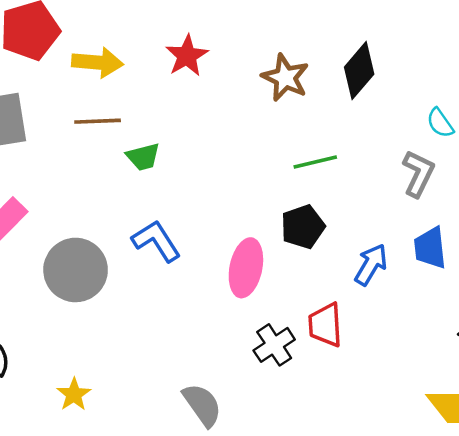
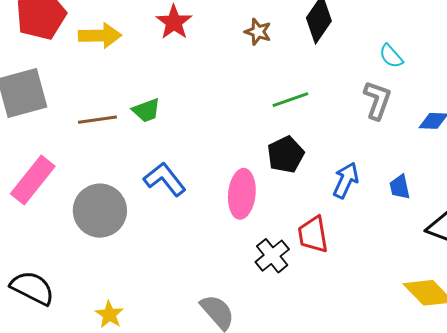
brown star: (285, 78) -> (258, 32), size x0.7
brown line: (98, 121) -> (97, 120), moved
blue trapezoid: (430, 248) -> (400, 187), moved, size x0.7

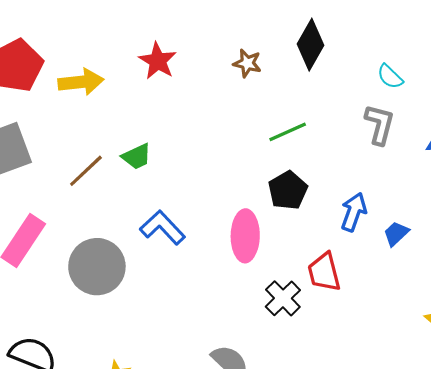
brown line: (97, 120) -> (86, 171), turned -30
blue trapezoid: (400, 187) -> (396, 234), moved, turned 64

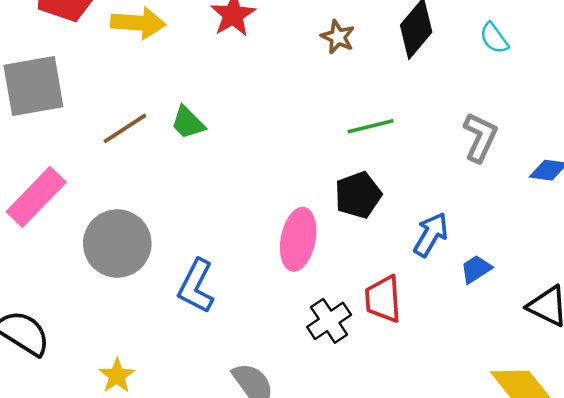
cyan semicircle: (390, 77) -> (494, 38), moved
green trapezoid: (137, 157) -> (188, 123), turned 60
blue L-shape: (162, 228) -> (196, 286), moved, turned -120

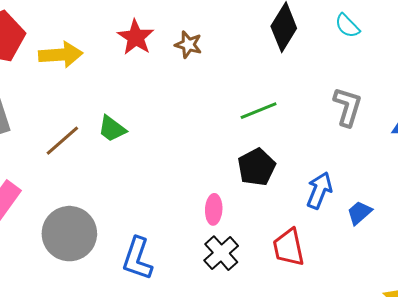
brown star: (338, 37) -> (188, 45), moved
pink ellipse: (298, 239) -> (214, 209), size x0.6
black cross: (329, 321) -> (221, 253), moved

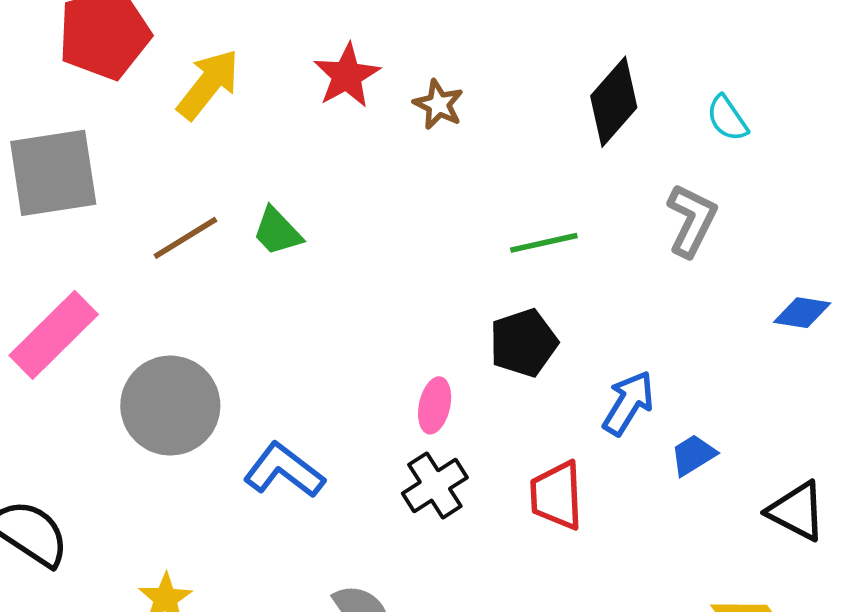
yellow arrow: (61, 55) -> (208, 84), turned -57
gray L-shape: (348, 107) -> (692, 220), moved
blue L-shape: (137, 259) -> (284, 470), turned 99

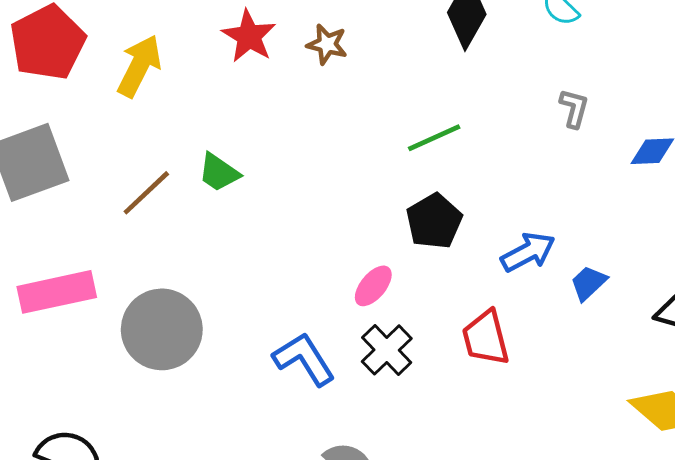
gray L-shape: (692, 220) -> (574, 108), moved, size x0.7
pink rectangle: (54, 335) -> (57, 292), turned 44
blue arrow: (628, 403) -> (528, 252), turned 42
pink ellipse: (435, 405) -> (373, 286), turned 39
blue L-shape: (284, 470) -> (304, 359), moved, turned 32

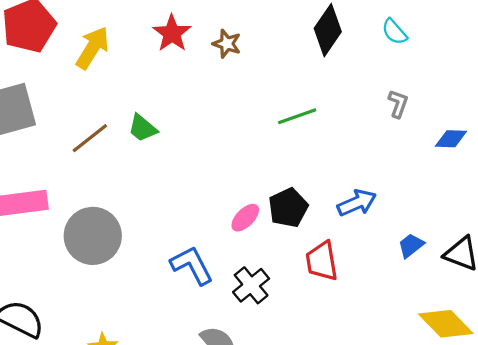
black pentagon: (434, 221) -> (288, 208), moved
blue trapezoid: (588, 283) -> (411, 245), moved
black cross: (387, 350) -> (251, 285), moved

